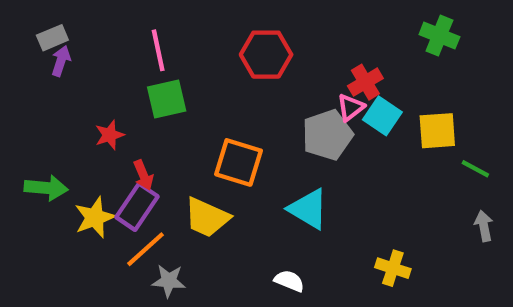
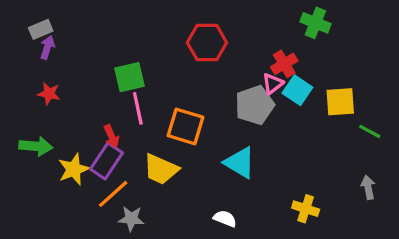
green cross: (439, 36) -> (315, 23), moved
pink line: (158, 50) -> (138, 108), moved
red star: (110, 135) -> (49, 94), moved, turned 30
gray arrow: (484, 226) -> (368, 187), moved

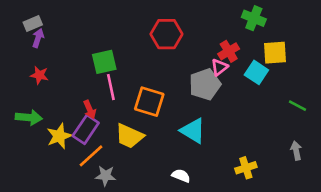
cyan square: (297, 90) -> (256, 72), moved
yellow square: (340, 102) -> (275, 53), moved
yellow cross: (306, 209) -> (246, 168), turned -36

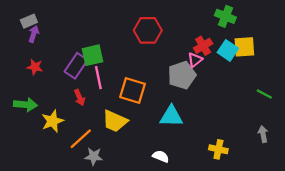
cyan square: (256, 72) -> (228, 50), moved
purple rectangle: (86, 129) -> (76, 66), moved
cyan triangle: (193, 131) -> (171, 116), turned -30
yellow cross: (246, 168) -> (218, 149), turned 30

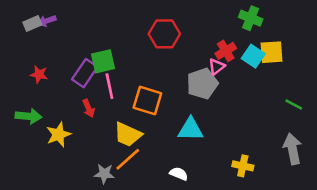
purple arrow: (34, 34) -> (47, 21), moved, turned -126
gray arrow: (263, 134) -> (292, 149), size x1.6
orange line: (81, 139) -> (128, 159), moved

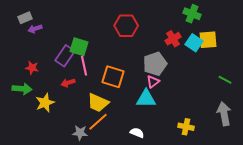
purple arrow: (47, 21) -> (35, 29), moved
green square: (103, 61) -> (79, 47), turned 30
pink triangle: (217, 67) -> (153, 82), moved
red star: (39, 74) -> (32, 68), moved
red arrow: (89, 108) -> (68, 83), turned 96

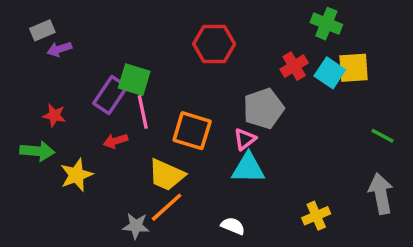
pink triangle: (153, 82) -> (245, 139), moved
yellow cross: (186, 127) -> (316, 216), turned -35

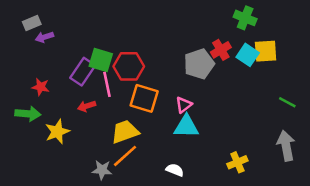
red hexagon: (214, 44) -> (129, 66), moved
gray pentagon: (263, 109) -> (199, 64), moved
yellow trapezoid: (167, 175) -> (125, 132), turned 136

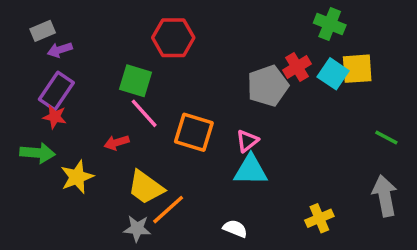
red hexagon: (129, 66) -> (173, 38), moved
purple rectangle: (83, 72) -> (56, 91), moved
pink line: (107, 84) -> (144, 113), turned -30
yellow trapezoid: (125, 132) -> (146, 187), moved, turned -124

